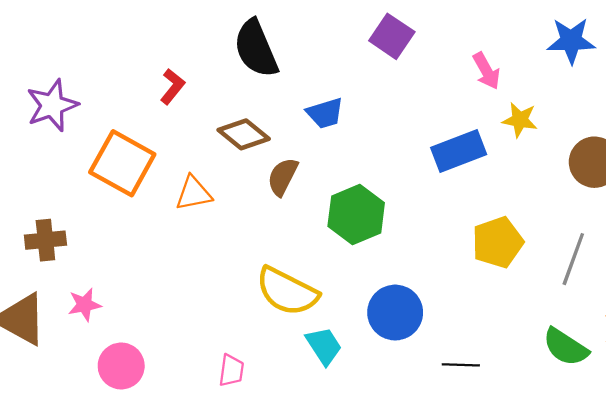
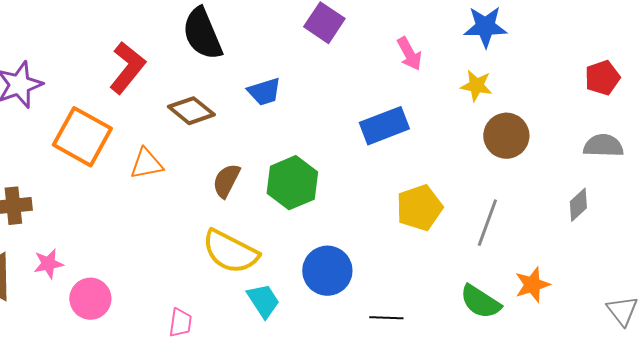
red L-shape: (172, 86) -> (127, 68), size x1.6
yellow star: (520, 120) -> (476, 86), moved
brown semicircle: (283, 177) -> (226, 181), moved
pink circle: (121, 366) -> (90, 299), moved

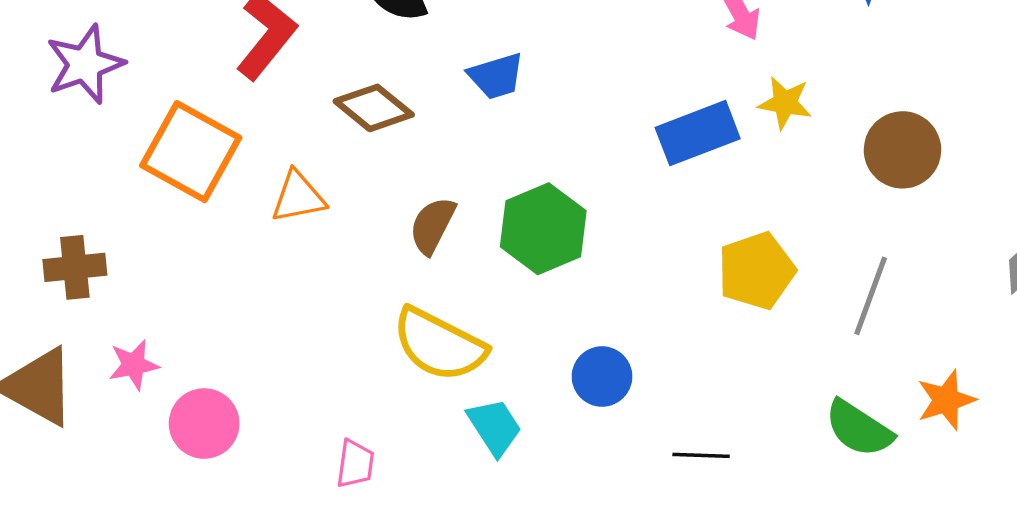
yellow star: (476, 86) -> (785, 103), moved
blue circle: (327, 271) -> (602, 377), size x0.7

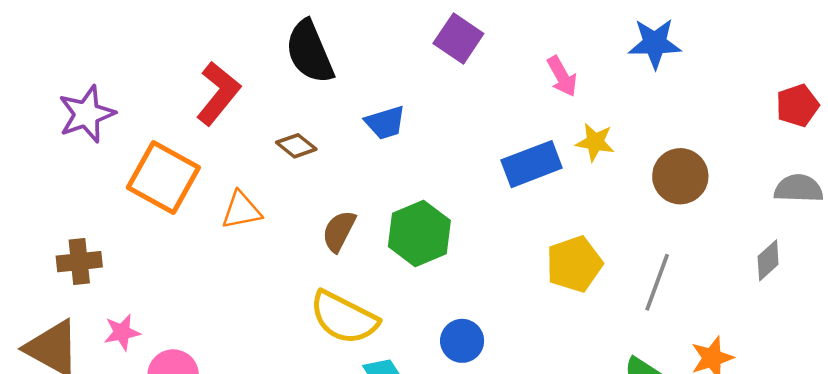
brown diamond: (374, 108) -> (296, 146), size x0.7

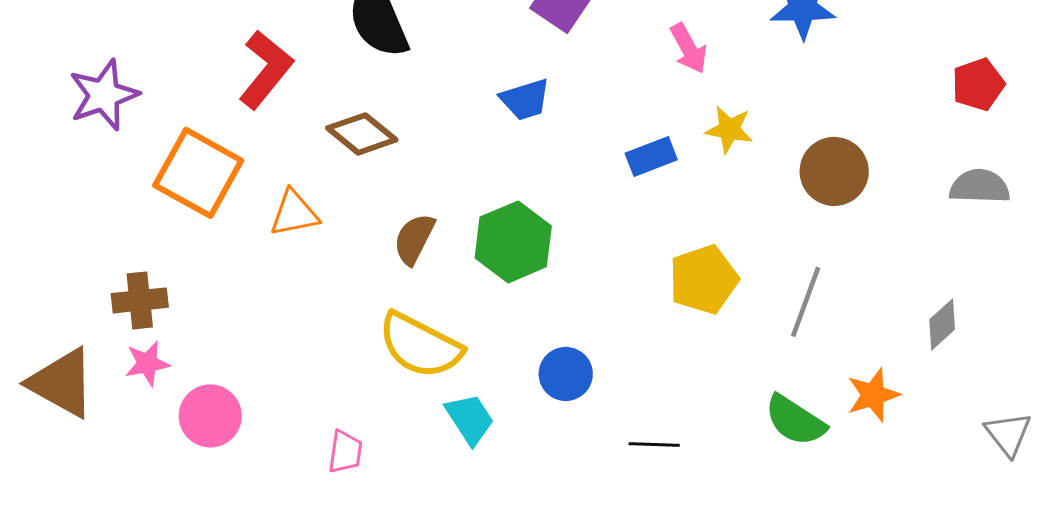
blue trapezoid: (385, 123) -> (525, 99), moved
brown diamond: (296, 146) -> (362, 134), size x1.4
blue rectangle: (532, 164) -> (651, 156), size x0.7
gray diamond: (768, 260) -> (942, 324), moved
brown cross: (79, 262) -> (140, 300), moved

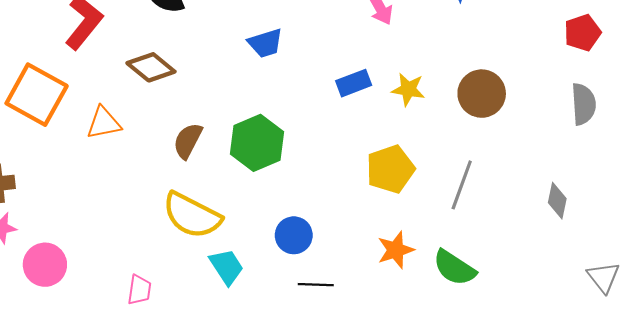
yellow star: (729, 129) -> (408, 89), moved
gray semicircle: (980, 186) -> (583, 104), turned 84
gray diamond: (942, 324) -> (557, 201), turned -36
orange star: (873, 395) -> (396, 250), moved
black line: (654, 444) -> (316, 285), moved

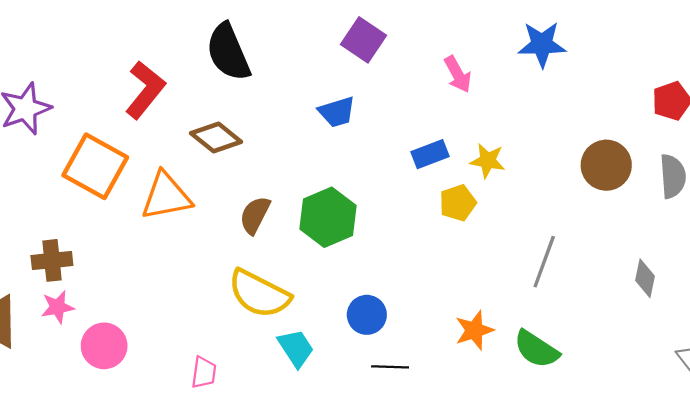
brown circle: (482, 94) -> (606, 165), moved
orange triangle: (104, 123) -> (166, 196), size x1.4
yellow pentagon: (390, 169) -> (458, 203), moved, size x0.7

